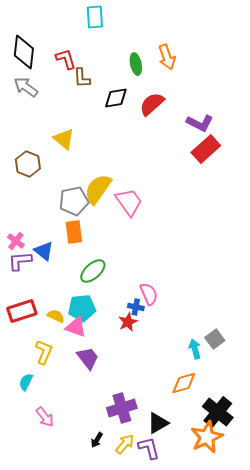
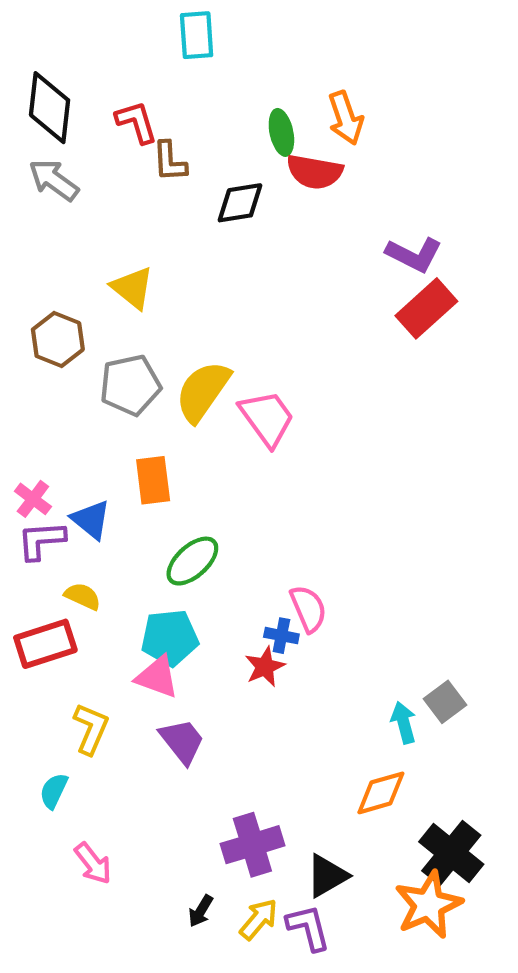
red semicircle: (152, 104) -> (315, 172), moved, turned -128
gray pentagon: (74, 201) -> (130, 385), moved
yellow semicircle: (56, 316) -> (83, 596), moved

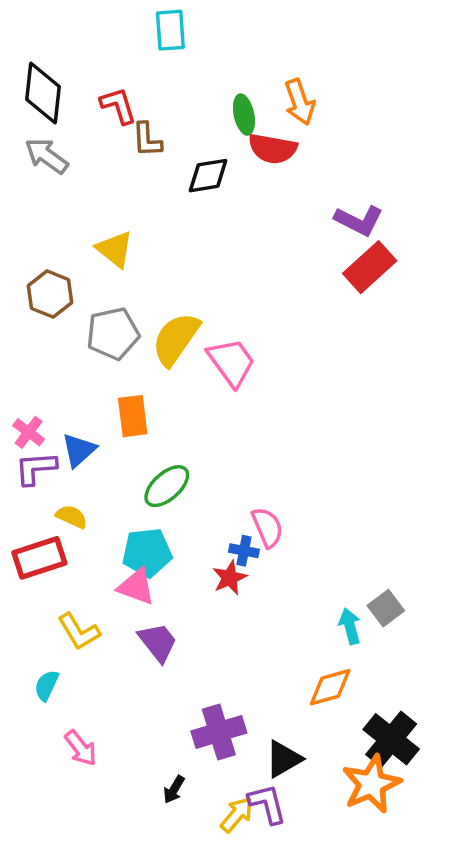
blue triangle: (91, 520) -> (79, 450), turned 39
yellow L-shape: (91, 729) -> (79, 632), turned 126
yellow arrow: (259, 919) -> (237, 815), moved

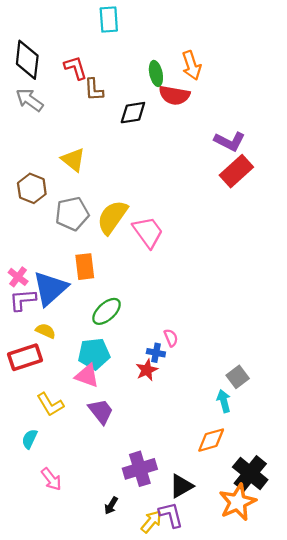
blue triangle: (79, 450) -> (50, 288), size x1.6
pink semicircle: (267, 527) -> (171, 338), size x0.7
gray square: (386, 608) -> (238, 377), moved

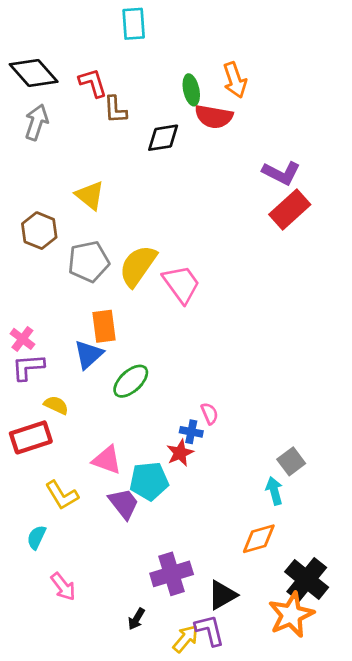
black diamond: (27, 60) -> (34, 73), turned -48
gray arrow: (30, 100) -> (36, 122), turned 72
blue triangle: (50, 288) -> (89, 354), moved, size x0.7
cyan pentagon: (94, 354) -> (149, 481), moved

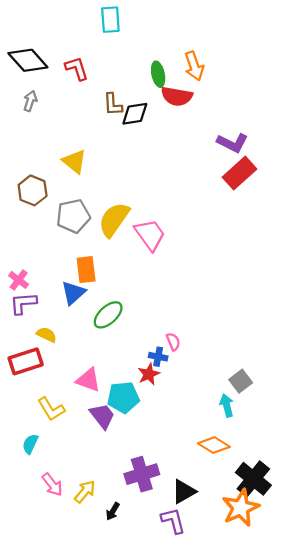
brown L-shape: (115, 110) -> (113, 104), moved
gray arrow: (36, 122) -> (30, 101), size x0.7
orange diamond: (259, 539) -> (214, 445), turned 48
yellow arrow: (186, 639) -> (85, 492), moved

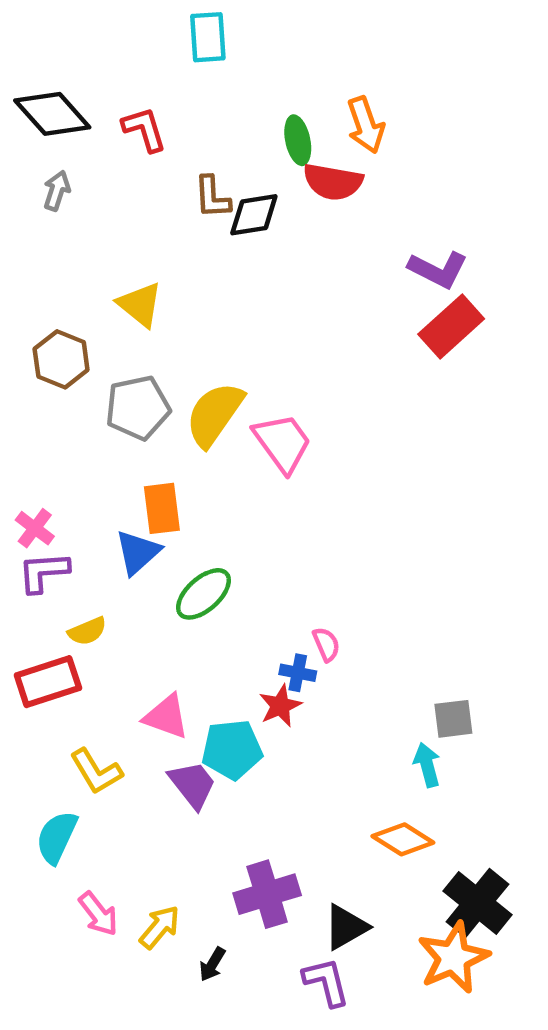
yellow semicircle: (47, 335) -> (87, 631), turned 132
gray square: (241, 381) -> (453, 719), turned 30
cyan semicircle: (30, 444) -> (57, 837), size x1.4

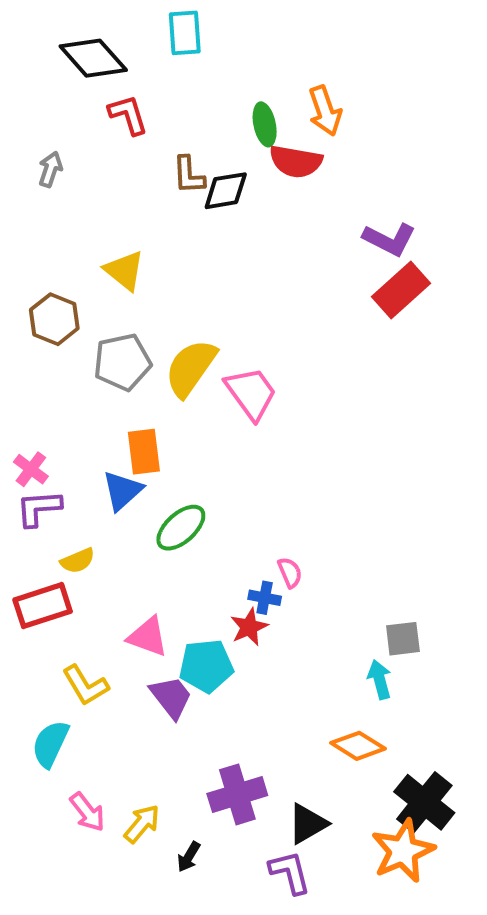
black diamond: (52, 114) -> (93, 58), moved

